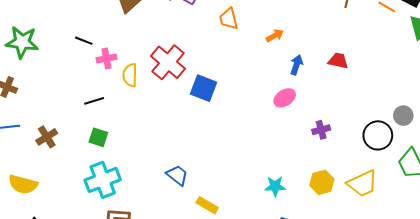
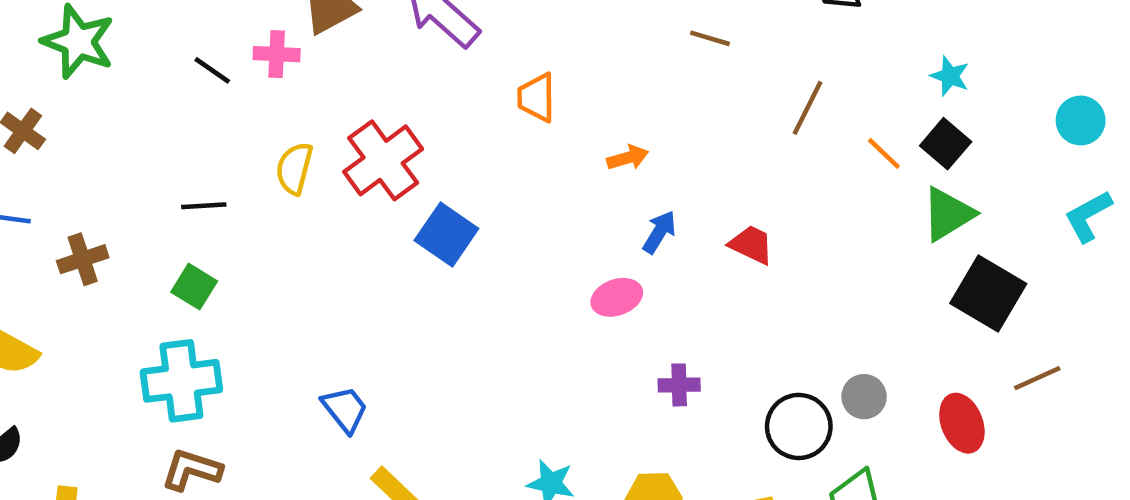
pink cross: (106, 58) -> (277, 54), moved

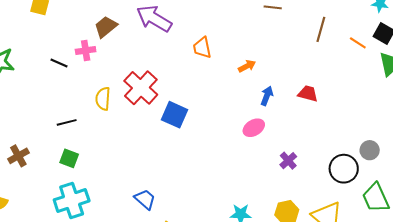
purple cross: (679, 385) -> (288, 161), turned -30

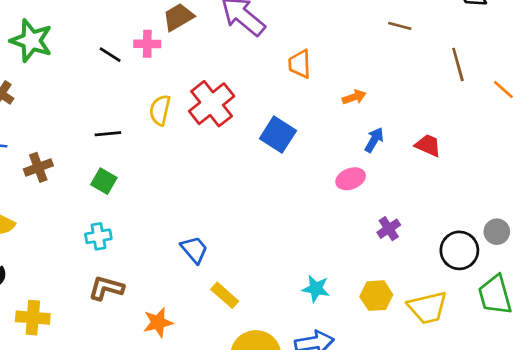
brown line: (321, 29) -> (458, 64), turned -40
blue square: (174, 115) -> (278, 135), moved
cyan cross: (72, 200) -> (98, 236), size x0.6

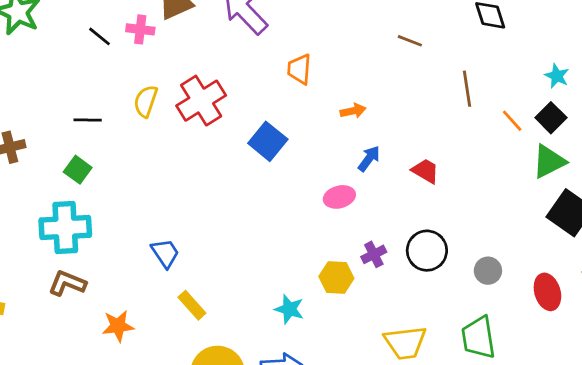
cyan cross: (98, 236) -> (65, 228), size x1.8
black circle: (459, 250) -> (427, 251), moved
yellow hexagon: (376, 296) -> (336, 277), moved

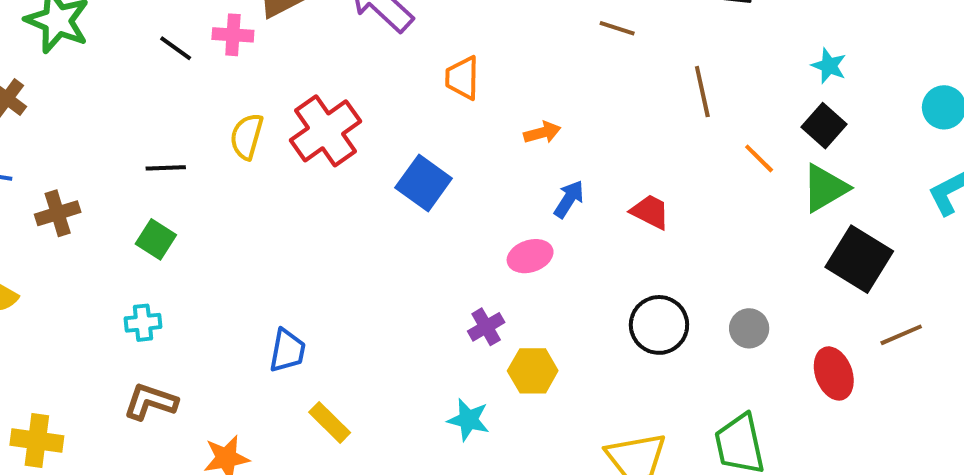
orange line: (512, 121) -> (759, 158), moved
cyan cross: (65, 228) -> (143, 323), size x0.5
blue trapezoid: (165, 253) -> (287, 351), turned 48
purple cross: (374, 254) -> (486, 327), moved
gray circle: (488, 271) -> (749, 328), moved

